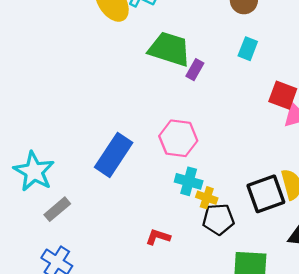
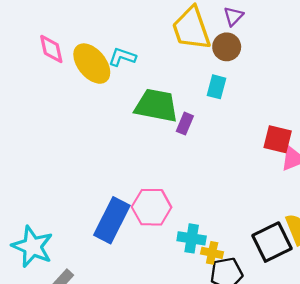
cyan rectangle: (248, 49) -> (217, 87), moved
pink hexagon: (178, 138) -> (152, 207), moved

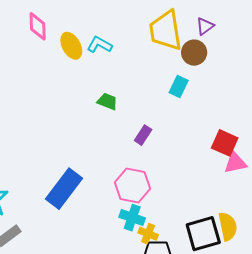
yellow ellipse: (92, 64) -> (71, 46), size x0.7
green trapezoid: (156, 106) -> (107, 101), moved, size x0.5
purple rectangle: (185, 124) -> (143, 135), moved
pink hexagon: (152, 207) -> (132, 185), moved

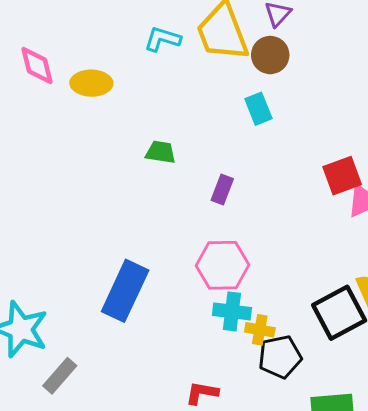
cyan L-shape: (99, 45) -> (162, 39), moved
yellow ellipse: (71, 46) -> (91, 83), turned -48
cyan rectangle: (179, 87) -> (258, 109), turned -35
red square: (225, 143) -> (342, 176), turned -32

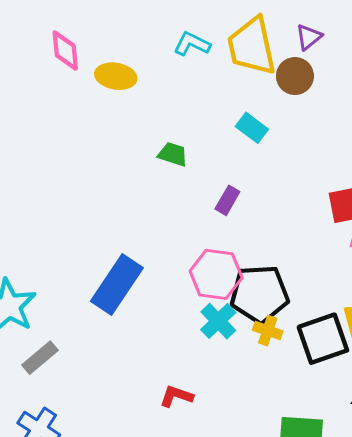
cyan rectangle: (258, 109) -> (252, 128), moved, turned -40
cyan cross: (232, 311) -> (218, 321), turned 30
yellow cross: (260, 330) -> (268, 331), moved
black pentagon: (280, 357) -> (259, 294), moved, size x1.4

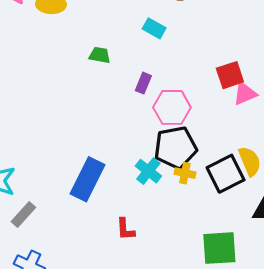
pink hexagon: (216, 274) -> (172, 107), moved
blue rectangle: (117, 284) -> (88, 179), moved
red L-shape: (176, 396) -> (125, 229), turned -105

